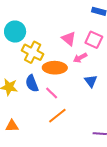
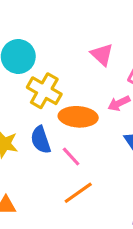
pink triangle: (69, 39) -> (102, 55), moved

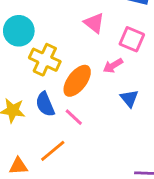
orange ellipse: (78, 117) -> (77, 81), turned -52
orange line: (78, 193) -> (53, 151), moved

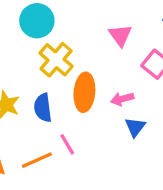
pink arrow: (113, 66) -> (122, 99), moved
orange ellipse: (77, 81) -> (84, 92), turned -48
pink line: (74, 117) -> (67, 144), moved

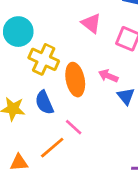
pink arrow: (122, 99) -> (108, 76), turned 54

